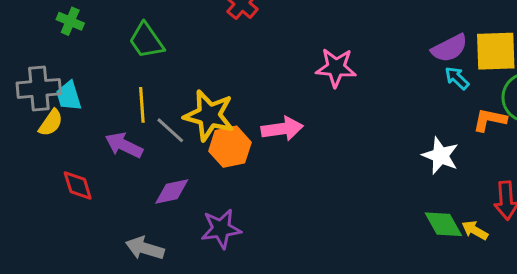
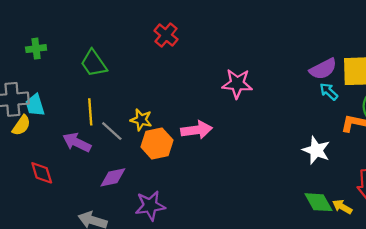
green cross: (70, 21) -> (36, 49), turned -30
yellow star: (209, 115) -> (141, 120), size x0.6

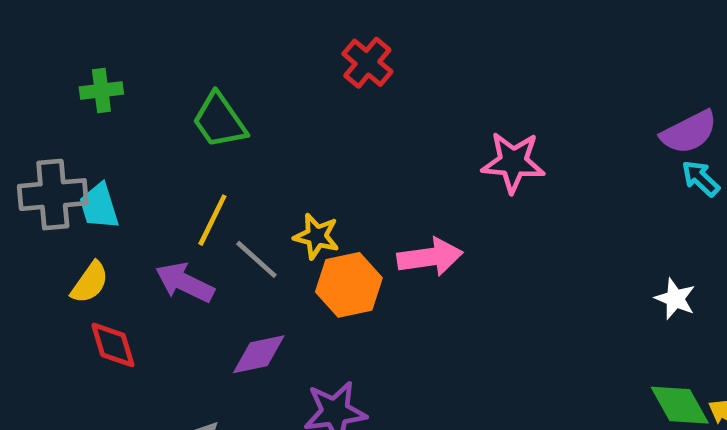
yellow line: (90, 112) -> (212, 220), turned 30
yellow semicircle: (21, 125) -> (90, 283), moved
white star: (316, 150) -> (675, 299), size x0.7

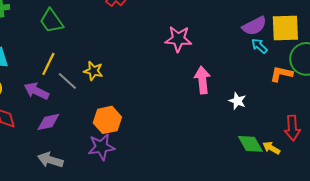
pink arrow: (430, 257) -> (202, 80), moved, turned -88
orange hexagon: (349, 285) -> (107, 120), moved
white star: (675, 299) -> (237, 101), moved
purple diamond: (259, 354) -> (48, 122), moved

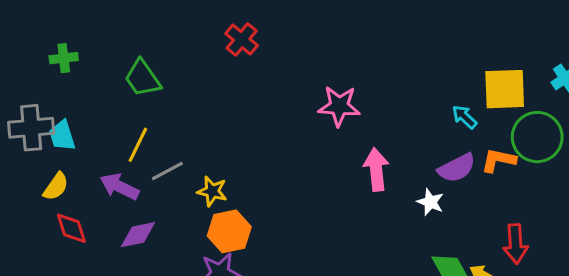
purple semicircle: (254, 26) -> (457, 168), moved
yellow star: (93, 71) -> (212, 191), moved
gray line: (67, 81) -> (167, 171), turned -70

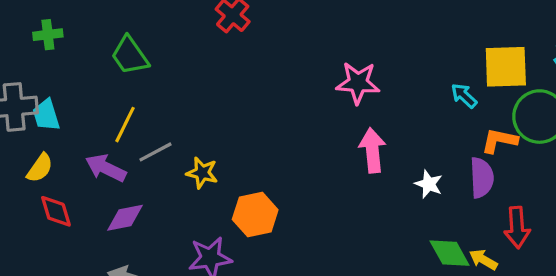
pink star: (339, 106) -> (358, 83), moved
purple semicircle: (457, 168) -> (482, 178), moved, turned -66
orange hexagon: (229, 231) -> (255, 215), moved

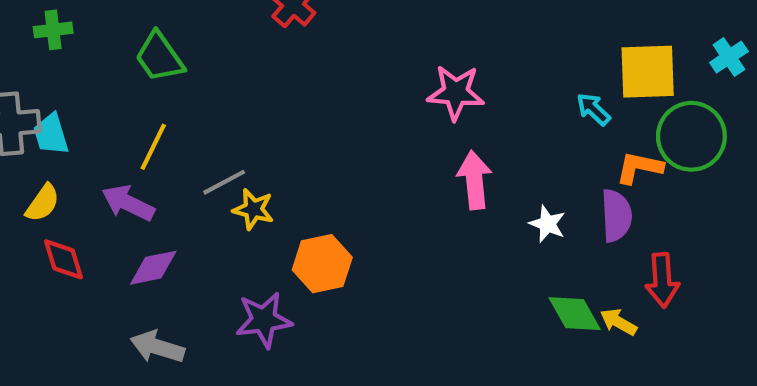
gray line: (156, 152) -> (224, 182), moved

